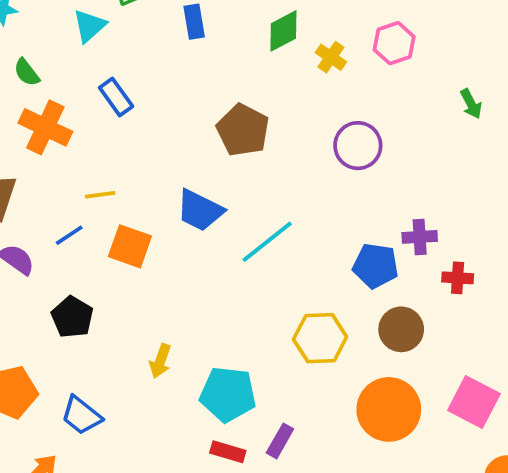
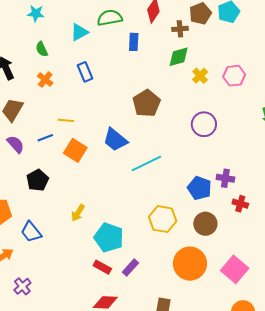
orange cross: (45, 127) -> (45, 80), size x0.6

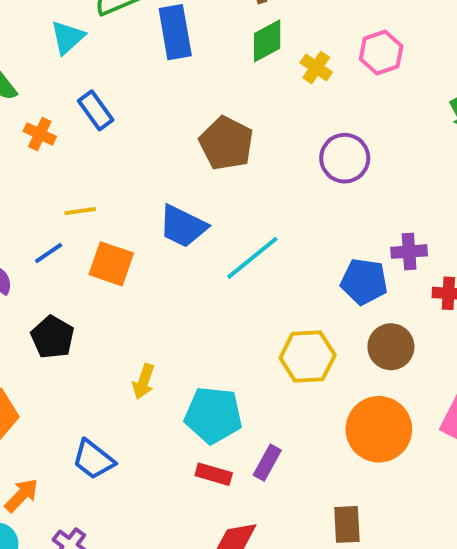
blue rectangle: (134, 42) -> (175, 32), size x1.5
orange cross: (45, 80) -> (40, 134), moved
blue trapezoid: (31, 232) -> (93, 460), moved

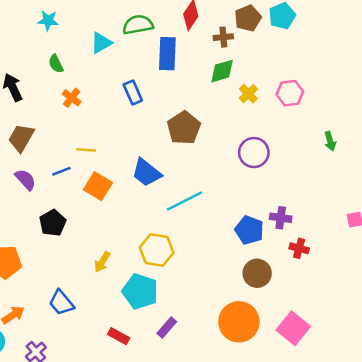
blue rectangle: (96, 110) -> (133, 93), moved
yellow hexagon: (308, 356) -> (157, 250), moved
red rectangle: (214, 474) -> (119, 336), moved

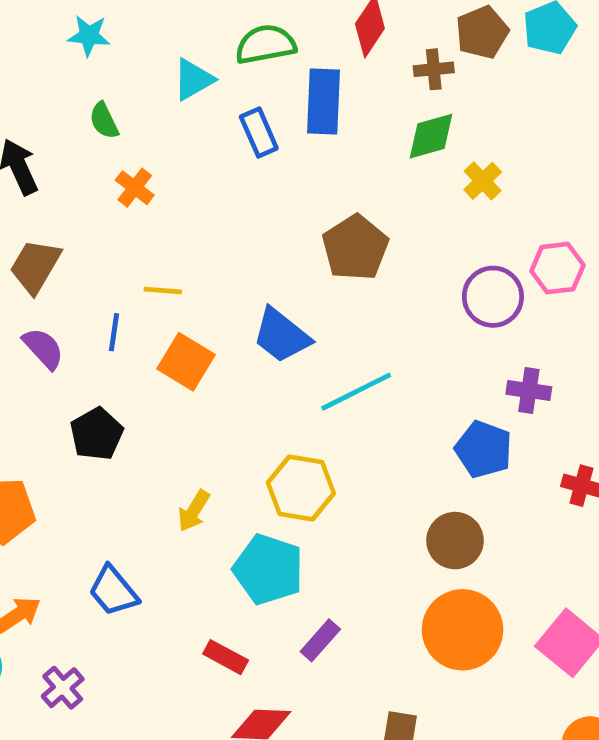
blue rectangle: (133, 93) -> (259, 133), moved
pink hexagon: (290, 93) -> (557, 268), moved
blue line: (61, 171) -> (114, 332), turned -60
purple cross: (281, 218) -> (529, 390), moved
brown circle: (257, 273) -> (455, 541), moved

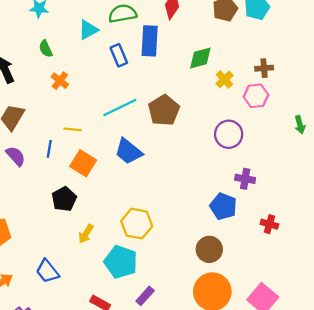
brown cross: (434, 69) -> (264, 68), moved
pink hexagon: (557, 268) -> (256, 96), moved
cyan line: (356, 392) -> (120, 108), moved
black pentagon: (97, 434) -> (64, 199), moved

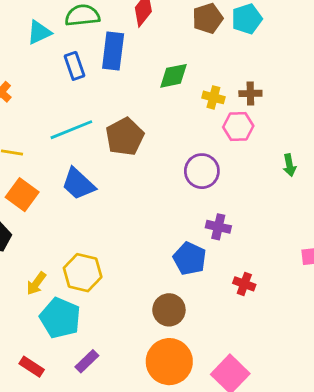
yellow cross: (224, 79) -> (213, 97), moved, turned -36
yellow arrow: (86, 234) -> (36, 283), moved

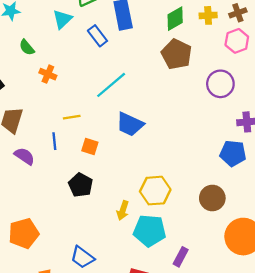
yellow cross: (213, 97) -> (208, 15), moved
brown pentagon: (125, 137) -> (176, 54), moved
orange square: (22, 195) -> (90, 147), size x0.7
brown circle: (169, 310) -> (212, 198), moved

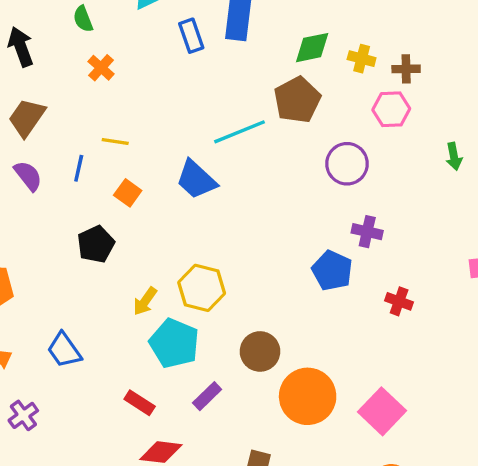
cyan line: (111, 85) -> (239, 132), moved
brown circle: (212, 198) -> (260, 351), moved

